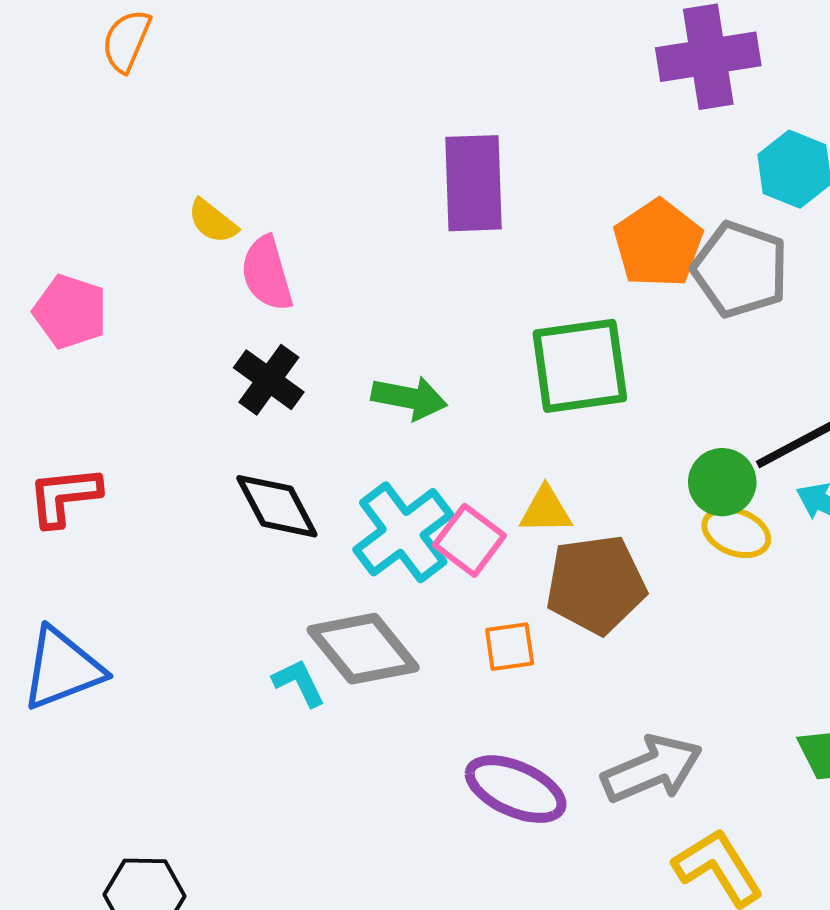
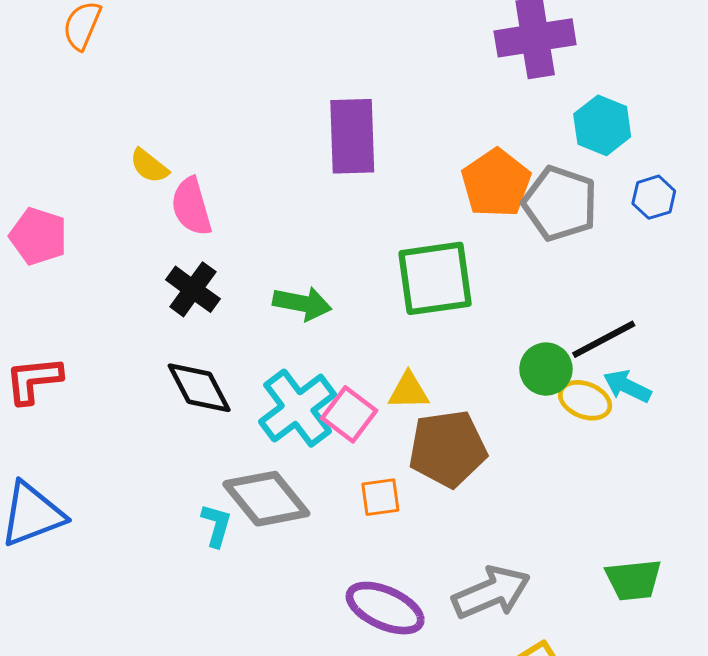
yellow ellipse: (736, 532) -> (585, 400), moved
cyan L-shape: (299, 683) -> (216, 525), turned 42

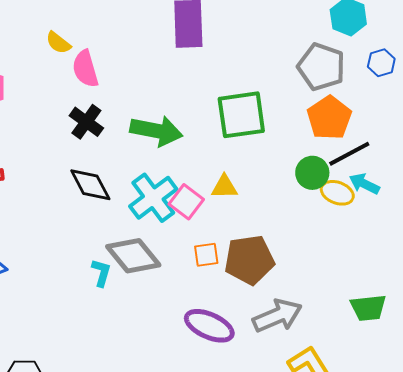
orange pentagon: (496, 183) -> (329, 118), moved
green arrow: (302, 303) -> (156, 131), size x1.4
brown pentagon: (448, 449) -> (249, 260), moved

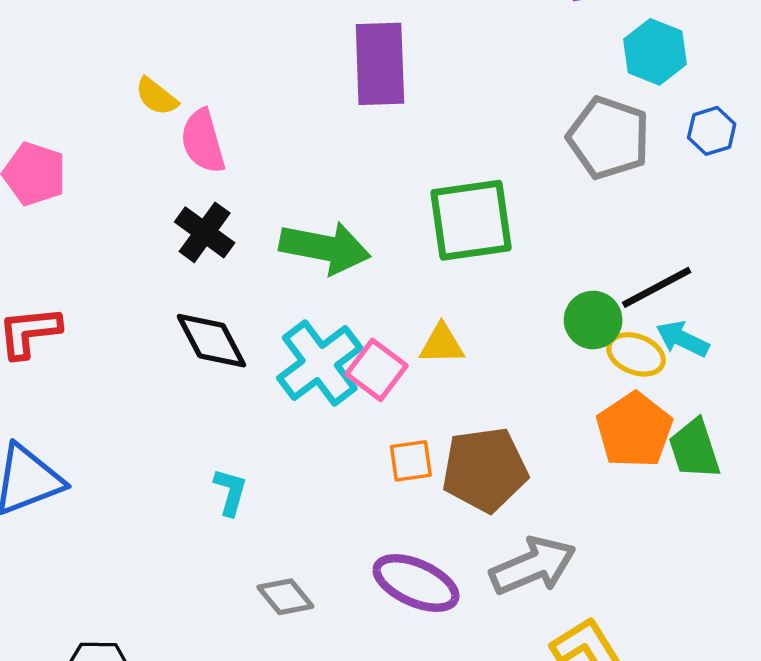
orange pentagon: (329, 118) -> (634, 430), moved
gray diamond: (133, 256) -> (285, 597), moved, size x0.6
green trapezoid: (368, 308) -> (694, 449), moved, turned 78

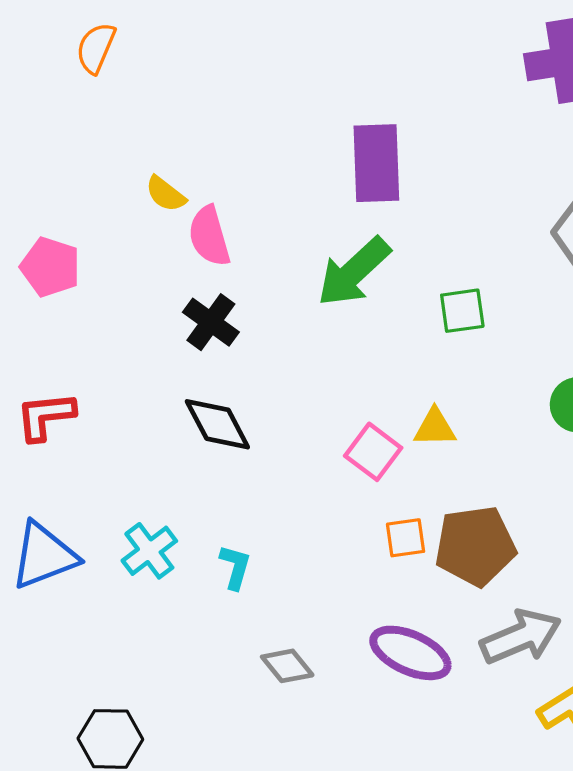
green square: (471, 220) -> (462, 311), size x0.6
green arrow: (325, 248) -> (354, 272), moved, turned 126
cyan cross: (320, 363) -> (149, 551), moved, size x0.7

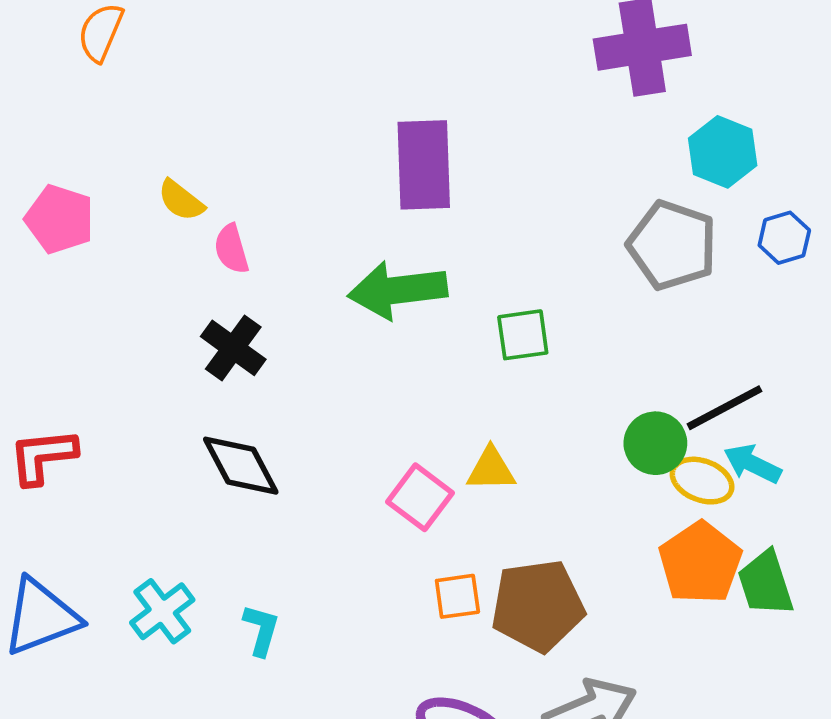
pink semicircle: (209, 236) -> (231, 249), size x0.7
pink pentagon: (50, 267) -> (60, 219), moved
green arrow: (354, 272) -> (398, 290), turned 36

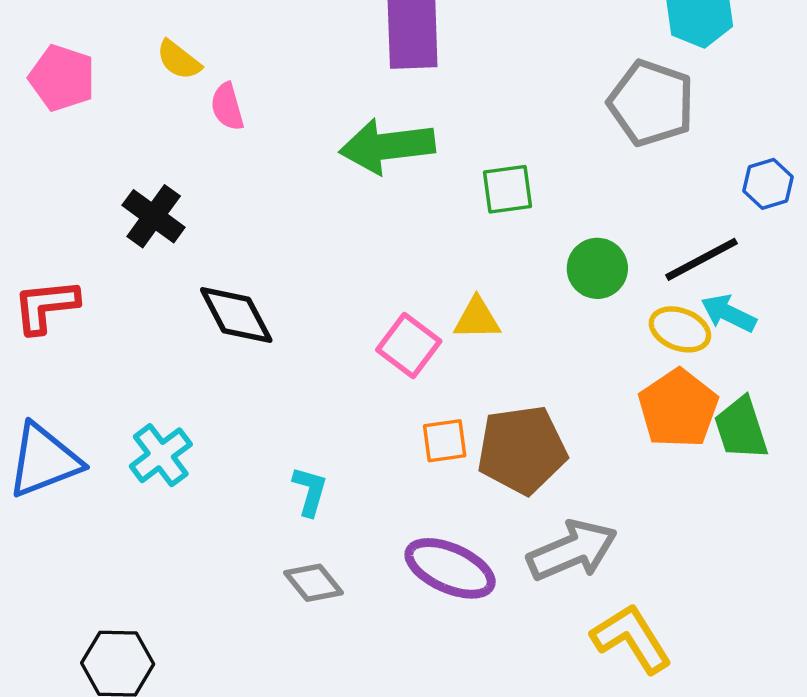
blue hexagon: (784, 238) -> (768, 184), moved
black cross: (233, 348) -> (154, 216), moved
green circle: (655, 443) -> (597, 268), moved
cyan L-shape: (261, 630) -> (310, 491), moved

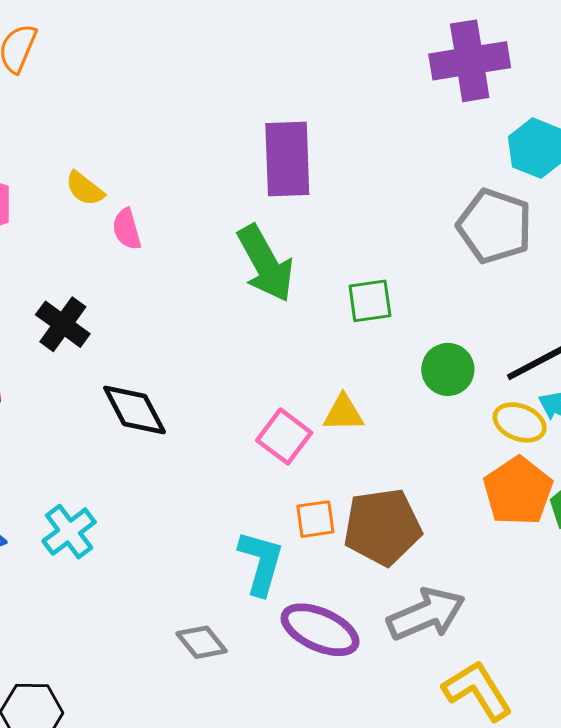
green arrow: (387, 146) -> (265, 263), turned -112
cyan L-shape: (310, 491) -> (261, 563), moved, size x1.5

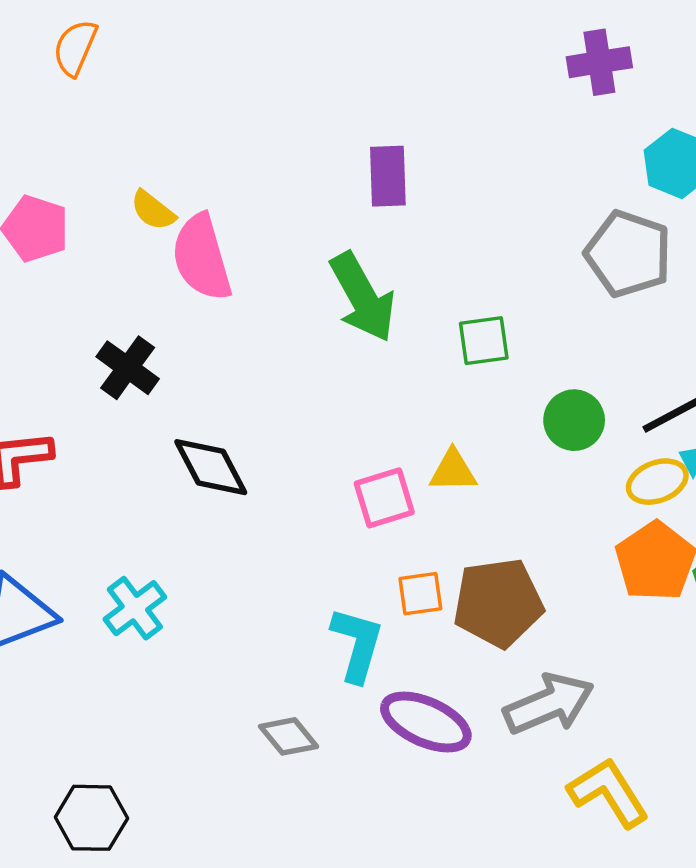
purple cross: (470, 61) -> (599, 62), size x0.7
purple rectangle: (287, 159) -> (388, 176), size x0.7
pink semicircle: (127, 229) -> (202, 257), size x1.8
yellow ellipse: (520, 422) -> (657, 482), turned -42
pink square: (284, 436) -> (384, 498), turned 36

